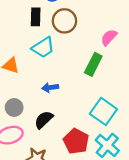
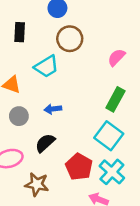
black rectangle: (36, 17) -> (20, 32), moved
green rectangle: (93, 64) -> (115, 99), moved
gray circle: (14, 107) -> (19, 116), moved

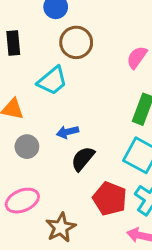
black semicircle: (45, 143) -> (83, 159), moved
brown star: (37, 184) -> (61, 227), turned -30

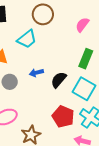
black semicircle: (83, 159) -> (59, 80), moved

